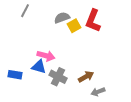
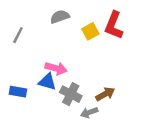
gray line: (25, 11) -> (18, 35), moved
gray semicircle: (62, 18) -> (60, 17), moved
gray arrow: (98, 92) -> (89, 112), moved

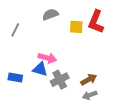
yellow square: (90, 31) -> (76, 27), turned 32
gray cross: (71, 94) -> (60, 80), turned 36
gray arrow: (89, 112) -> (90, 95), moved

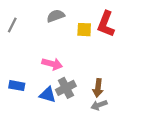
gray line: (15, 30) -> (12, 25), moved
blue triangle: (40, 69) -> (48, 95), moved
brown arrow: (89, 80) -> (98, 88), turned 126

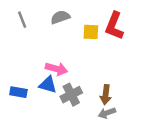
gray line: (12, 25) -> (22, 20), moved, turned -49
blue triangle: (48, 95) -> (48, 85), moved

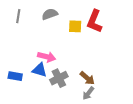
gray line: (22, 20) -> (18, 16), turned 32
brown arrow: (106, 95) -> (87, 78), turned -56
gray arrow: (107, 113) -> (88, 93), turned -32

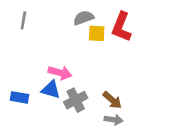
gray semicircle: (50, 14) -> (84, 18), moved
gray arrow: (88, 93) -> (114, 120), turned -120

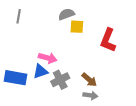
red L-shape: (121, 27) -> (108, 40), moved
blue triangle: (51, 90) -> (40, 71), turned -35
blue rectangle: (20, 97) -> (15, 78), size x1.5

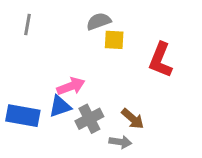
pink arrow: (48, 58) -> (71, 86), turned -36
gray arrow: (90, 95) -> (120, 142), moved

